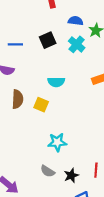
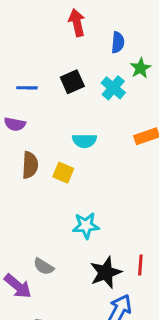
blue semicircle: (76, 21) -> (118, 42), moved, turned 88
gray semicircle: (48, 171) -> (44, 266), moved
black star: (71, 175) -> (106, 273), size x1.5

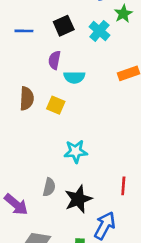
purple semicircle: (15, 124) -> (54, 60), moved, turned 90
gray semicircle: (44, 266) -> (49, 187), moved, turned -108
black star: (106, 273) -> (78, 199), moved

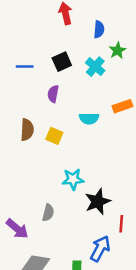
cyan semicircle: (74, 77) -> (89, 119), moved
red line: (123, 186) -> (121, 224), moved
black star: (78, 199) -> (98, 202), moved

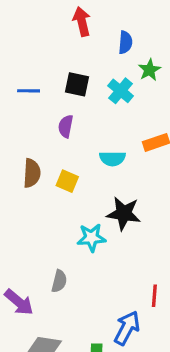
black square: (62, 62) -> (77, 84), turned 36
black star: (98, 202) -> (124, 213), moved, turned 30

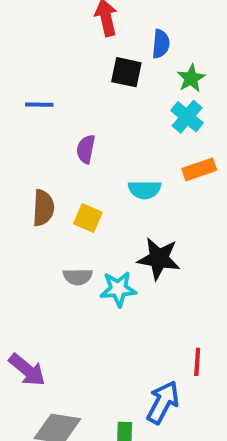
black square: (77, 84) -> (126, 72), moved
cyan cross: (121, 91) -> (187, 117), moved
gray semicircle: (59, 281) -> (78, 277), moved, turned 75

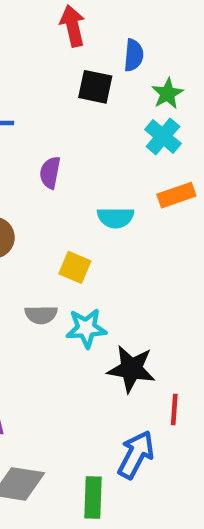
yellow square: (88, 218) -> (75, 267), moved
black star: (159, 259) -> (131, 369), moved

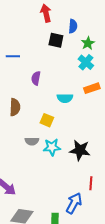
black star: (131, 369) -> (80, 150), moved

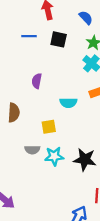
blue semicircle: (73, 26) -> (86, 18), moved, turned -48
blue line: (13, 56) -> (29, 36), moved
yellow square: (47, 120) -> (49, 127), turned -32

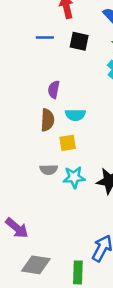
cyan semicircle: (68, 103) -> (75, 115), moved
brown semicircle: (14, 113) -> (47, 120), moved

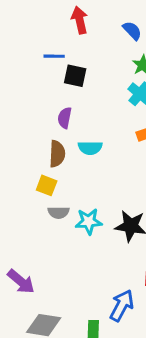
black square: (79, 41) -> (75, 76), moved
yellow square: (68, 143) -> (47, 185), moved, turned 30

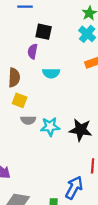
black square: (75, 76) -> (44, 32), moved
brown semicircle: (57, 154) -> (14, 78), moved

